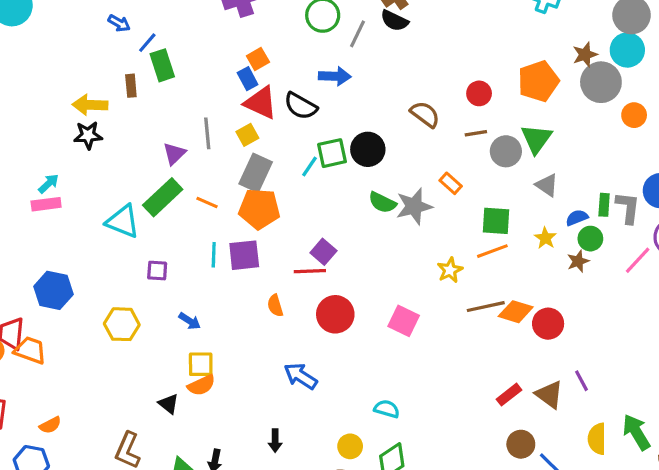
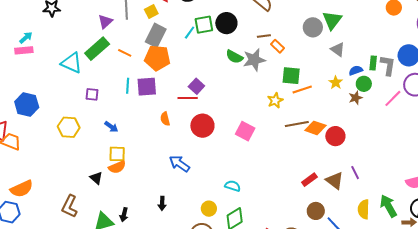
brown line: (476, 133) -> (264, 36), moved
green square: (496, 221) -> (291, 76), moved
orange semicircle: (50, 425) -> (22, 189), size x1.6

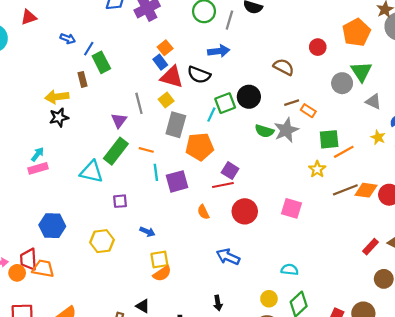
orange pentagon: (157, 58) -> (200, 147), moved
cyan line: (128, 86) -> (156, 172), moved
black triangle: (96, 178) -> (143, 306), moved

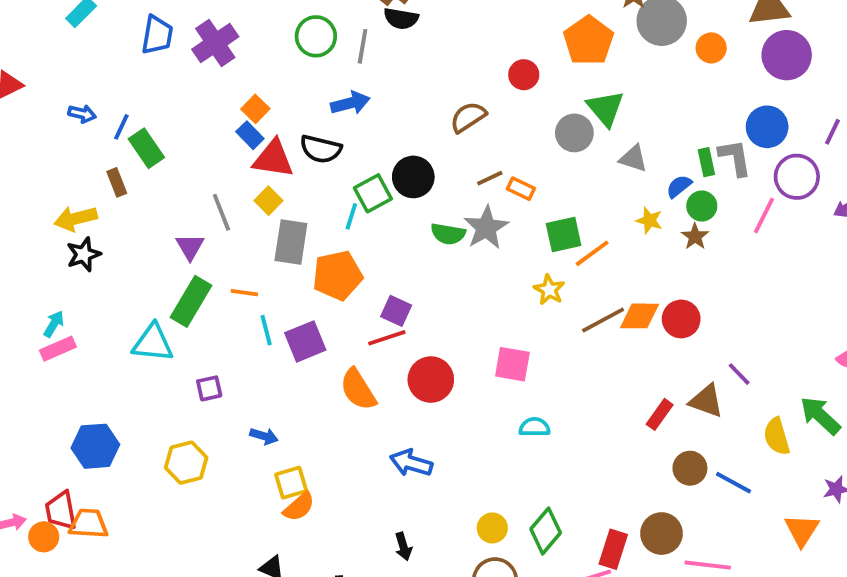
brown semicircle: (284, 67) -> (468, 117), turned -54
orange semicircle: (203, 212) -> (358, 389), size x1.6
cyan semicircle: (290, 270) -> (534, 427), moved

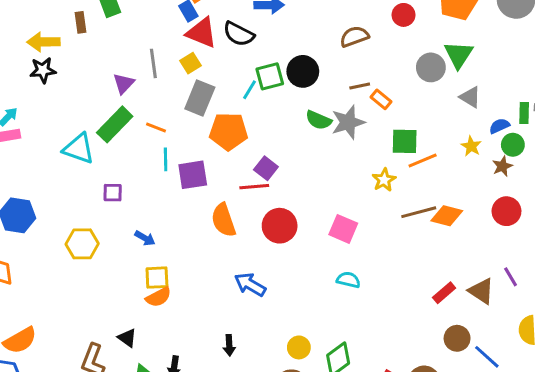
red circle: (681, 319) -> (506, 211), moved

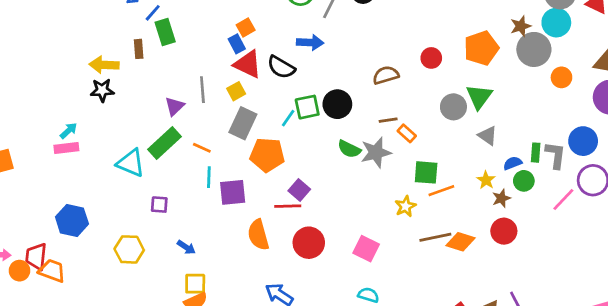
brown star: (502, 166) -> (501, 198), moved
red circle: (506, 211) -> (504, 231), moved

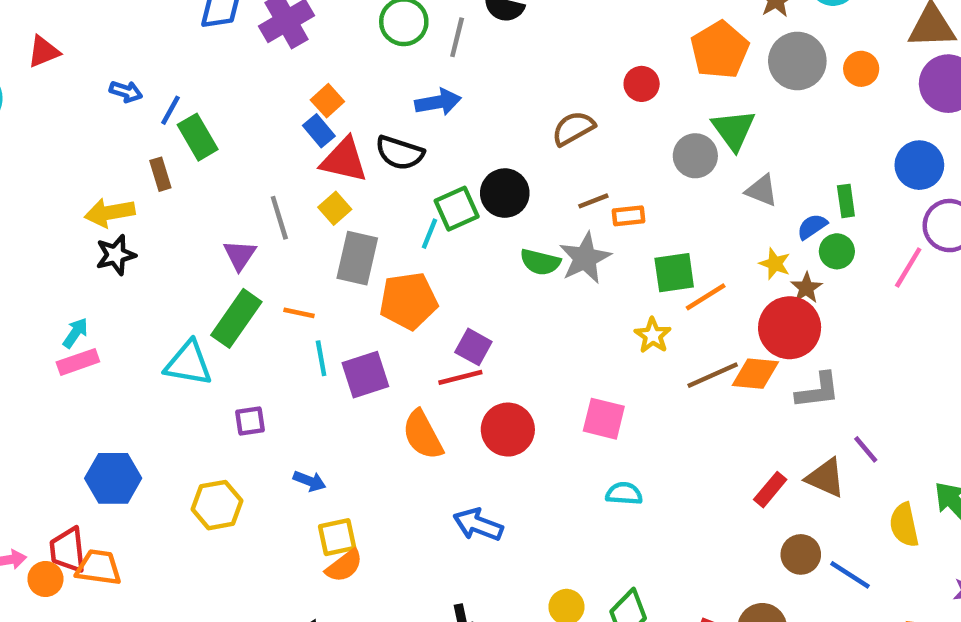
gray circle: (534, 49) -> (797, 61), moved
orange rectangle: (407, 133) -> (629, 216), turned -36
gray L-shape: (556, 155) -> (818, 391), moved, turned 88
red circle: (504, 231) -> (790, 328), moved, size x1.4

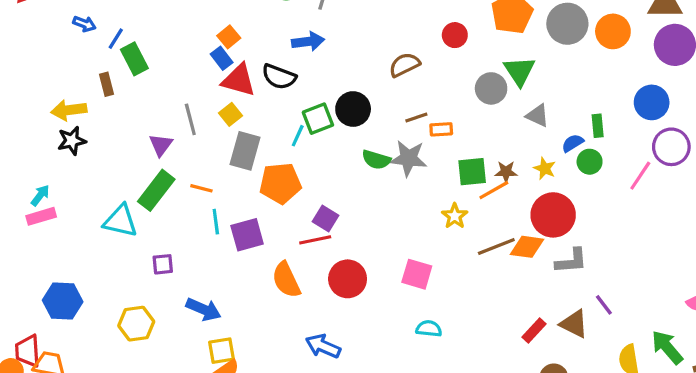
orange circle: (861, 69) -> (613, 31), size x1.4
gray star: (585, 258) -> (409, 158), turned 30
brown star: (806, 288) -> (506, 172), moved, turned 30
blue arrow: (310, 481) -> (203, 309), size x1.5

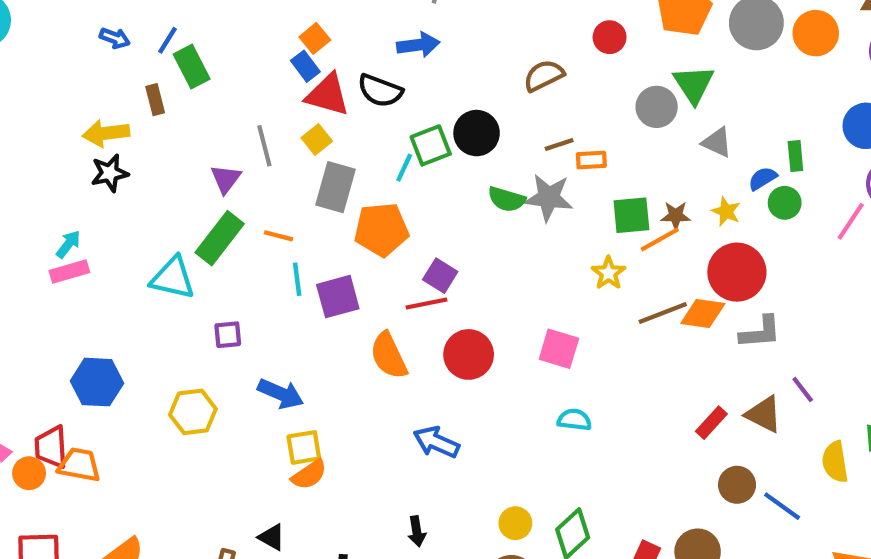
blue arrow: (84, 24) -> (115, 38), moved

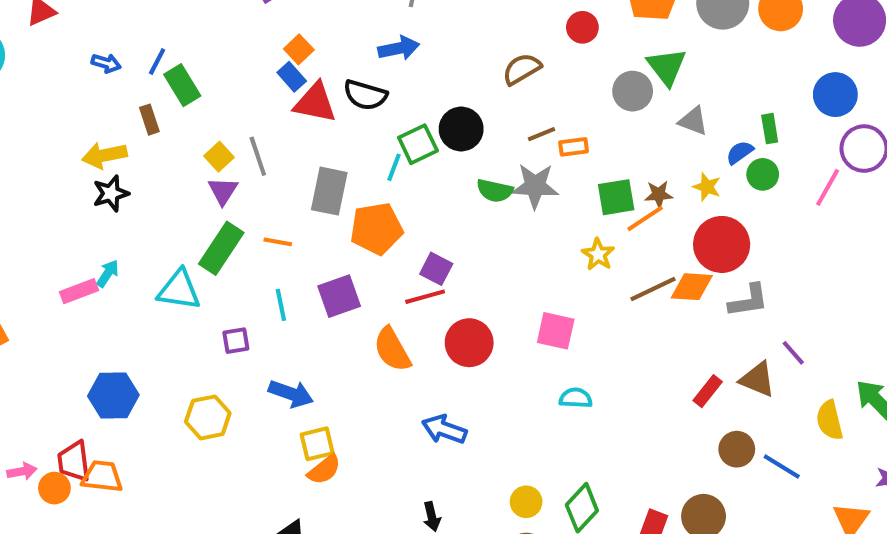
yellow square: (317, 139) -> (219, 157), moved
cyan arrow: (68, 244) -> (108, 274), moved
cyan line: (297, 279) -> (281, 305), moved

